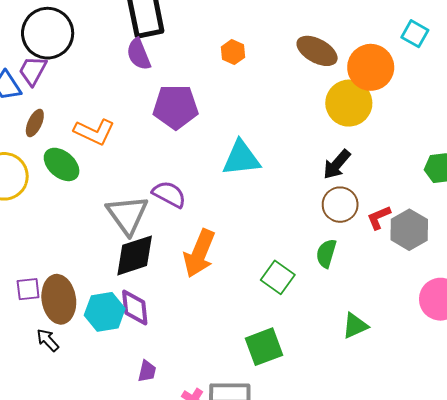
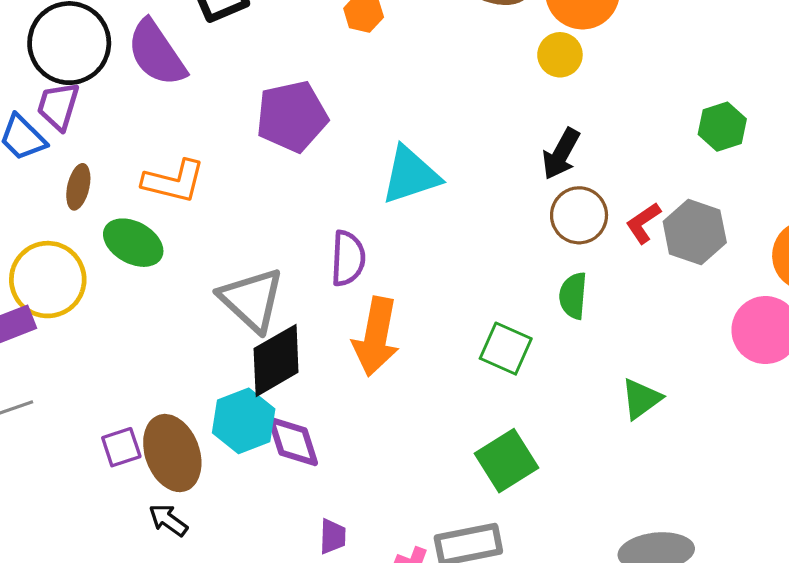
purple semicircle: (139, 54) -> (157, 53), moved, size x1.4
yellow circle: (349, 103) -> (560, 55), size x0.6
purple semicircle: (169, 194) -> (348, 258), moved, turned 76
cyan hexagon: (105, 312) -> (244, 421), moved

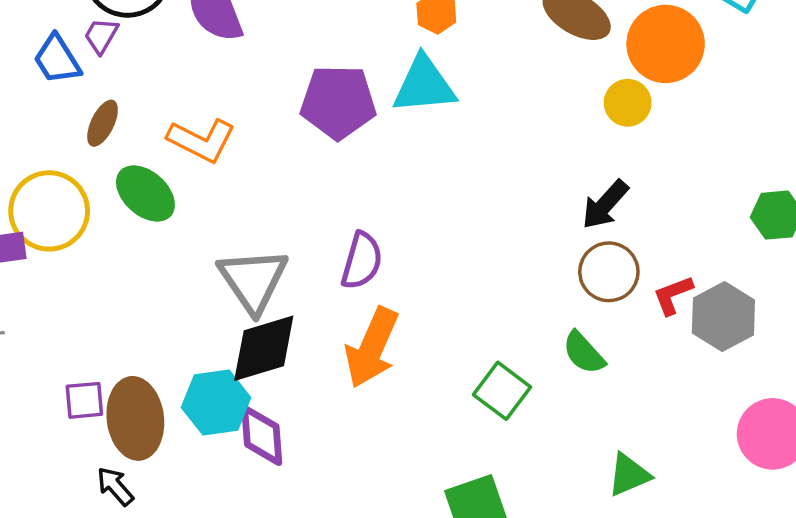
purple trapezoid: (58, 106) -> (101, 36), size x0.7
cyan triangle: (410, 175) -> (424, 85), moved
green semicircle: (573, 296) -> (584, 353), turned -60

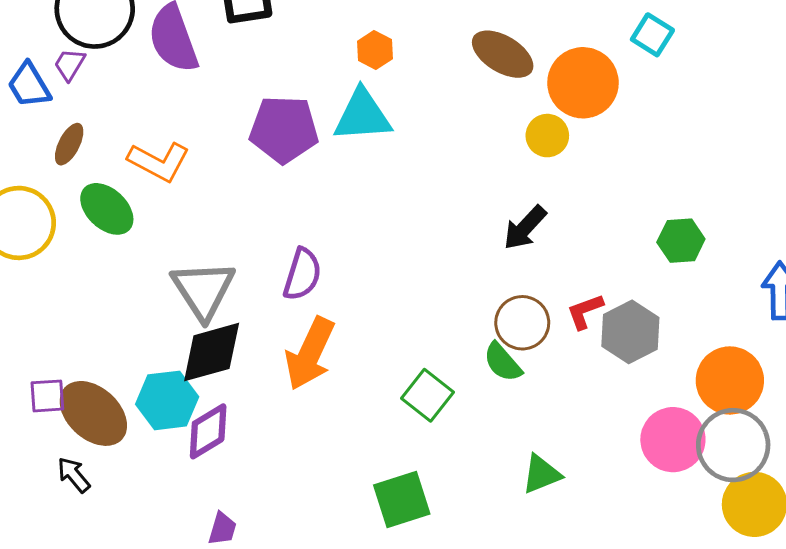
brown circle: (609, 272) -> (522, 323), moved
brown ellipse: (135, 418) -> (93, 413), turned -42
purple diamond: (262, 435) -> (208, 431), turned 62

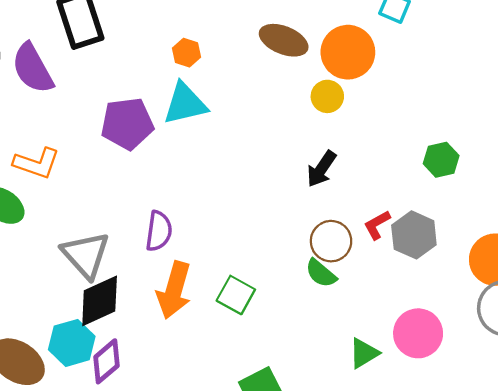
green square: (427, 395) -> (236, 295), moved
pink circle: (673, 440) -> (418, 333), moved

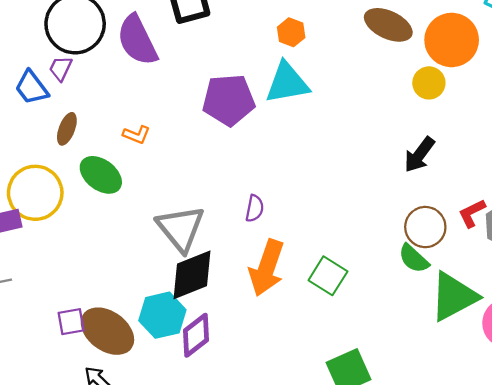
orange L-shape: (37, 163) -> (136, 135), size x0.6
purple semicircle: (159, 231) -> (255, 208), size x0.7
green triangle: (364, 353) -> (454, 297), moved, size x1.6

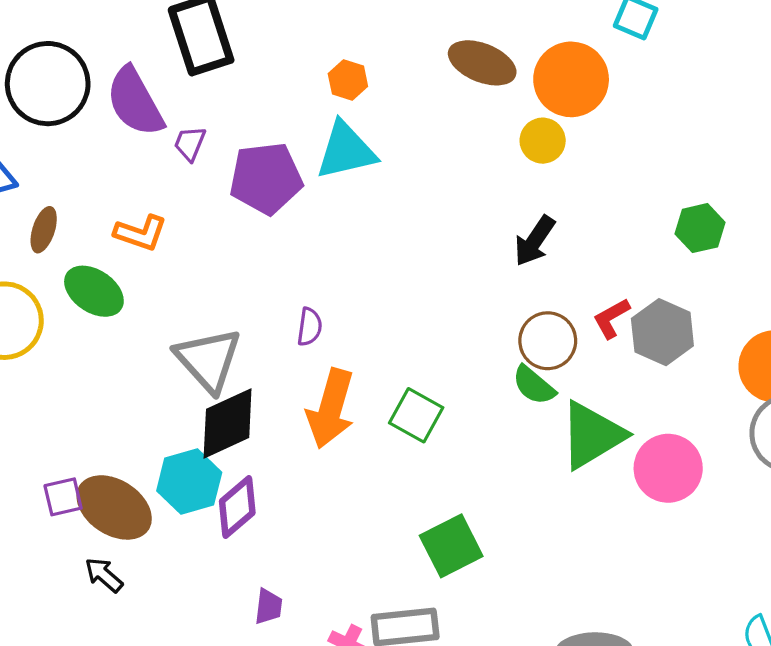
purple trapezoid: (61, 68) -> (190, 143), moved
orange L-shape: (136, 135) -> (141, 233), size x1.4

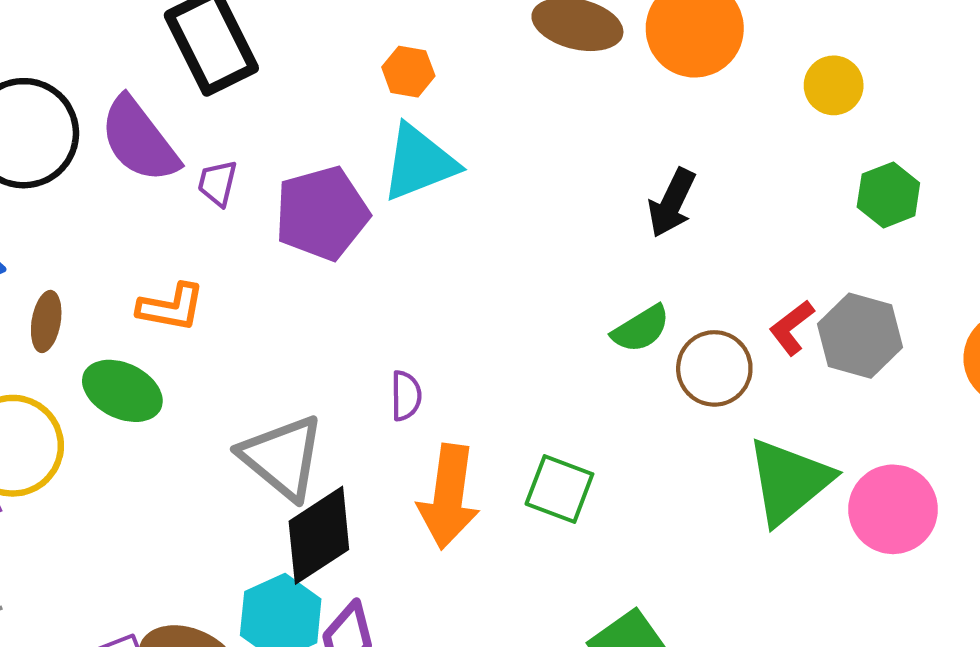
yellow circle: (543, 141) -> (834, 85), moved
black arrow: (535, 241) -> (672, 203), moved
green semicircle: (534, 385) -> (641, 329), moved, turned -63

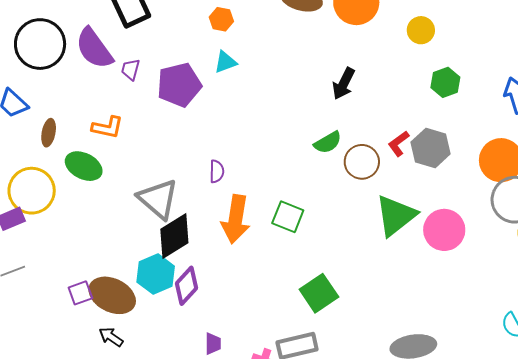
cyan triangle: (419, 163) -> (225, 62), size x0.6

